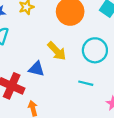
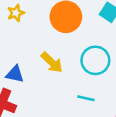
blue triangle: (36, 69) -> (15, 74), moved

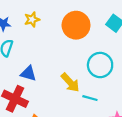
yellow arrow: (52, 62) -> (70, 83), moved

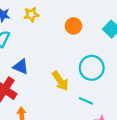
orange circle: (76, 25) -> (73, 26), size x0.6
cyan line: (90, 98) -> (86, 101), moved

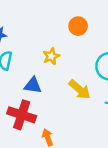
yellow star: (31, 15) -> (51, 56), moved

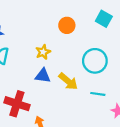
blue triangle: (33, 85) -> (43, 76), moved

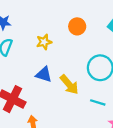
yellow star: (43, 52) -> (44, 42), moved

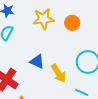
yellow star: (44, 42) -> (43, 19), moved, size x1.5

